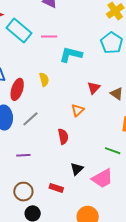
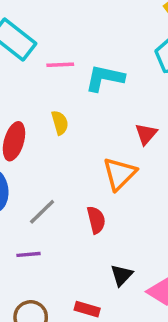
pink line: (49, 36) -> (60, 65), moved
orange triangle: (78, 110) -> (120, 174), size x1.5
gray line: (30, 119) -> (42, 212), moved

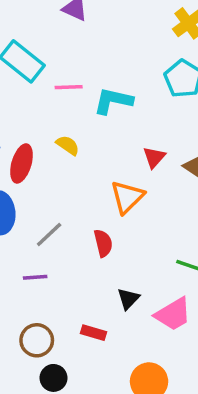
yellow semicircle: (60, 123) -> (68, 145), turned -40

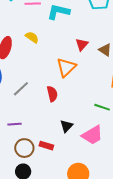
purple line: (35, 277) -> (14, 124), moved
brown circle: (37, 340) -> (24, 148), moved

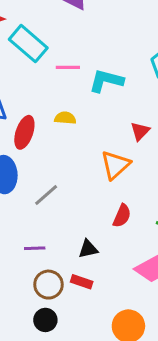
yellow semicircle: (32, 37) -> (65, 118), turned -32
red semicircle: (52, 94) -> (122, 216), moved, turned 35
black triangle: (67, 126) -> (88, 249), moved, turned 32

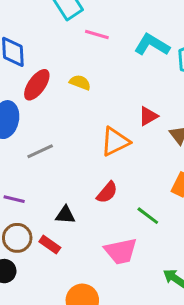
cyan L-shape: (106, 81) -> (152, 45), moved

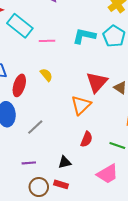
yellow semicircle: (80, 82) -> (46, 75), turned 48
red triangle: (148, 116) -> (97, 82), size x1.6

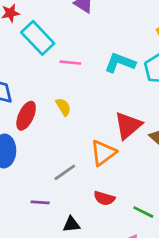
gray line: (35, 127) -> (65, 172), moved
red semicircle: (87, 139) -> (104, 198), turned 77
purple line: (29, 163) -> (40, 202), moved

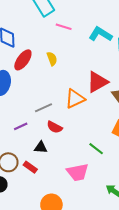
red semicircle: (104, 198) -> (55, 127), moved
purple line: (40, 202) -> (21, 126), turned -40

